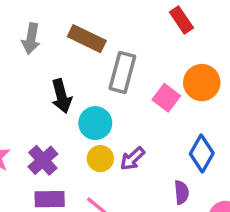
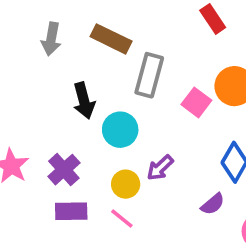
yellow circle: (100, 159) -> (126, 184), moved
purple semicircle: (181, 192) -> (213, 204), turned 55

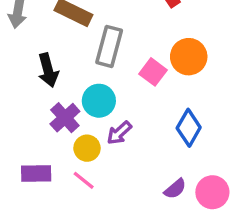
cyan circle: (120, 130) -> (99, 101), moved
purple cross: (64, 170) -> (65, 118), moved
purple semicircle: (213, 204) -> (175, 189), moved

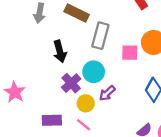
pink square: (153, 72) -> (130, 53), turned -36

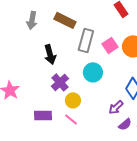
pink square: (130, 53) -> (110, 45), moved, turned -35
cyan circle: (94, 72) -> (93, 72), moved
purple arrow: (107, 93) -> (116, 107), moved

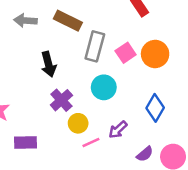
gray arrow: (32, 20) -> (25, 21), turned 84
purple arrow: (116, 107) -> (118, 130), moved
purple rectangle: (43, 115) -> (25, 143), moved
pink line: (71, 119) -> (91, 143), moved, turned -64

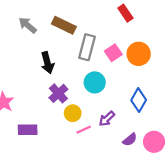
gray arrow: (25, 21) -> (28, 25), turned 36

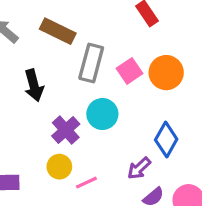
purple cross: (58, 93) -> (66, 130), moved
yellow circle: (73, 113) -> (59, 167), moved
purple arrow: (107, 119) -> (139, 168), moved

